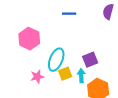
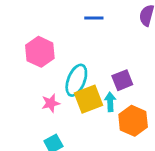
yellow square: (65, 74) -> (89, 99), size x1.5

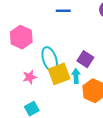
cyan ellipse: (76, 80) -> (50, 59), turned -40
purple square: (122, 80) -> (85, 59), turned -35

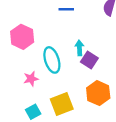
yellow square: (59, 74) -> (62, 104), moved
cyan arrow: (76, 76) -> (79, 48), moved

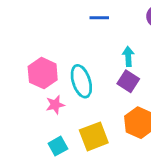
pink hexagon: (22, 37) -> (43, 73), moved
cyan arrow: (79, 48) -> (128, 56), moved

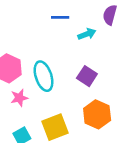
cyan arrow: (128, 56) -> (87, 34), moved, turned 72

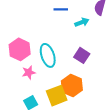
orange hexagon: (97, 114) -> (72, 86), moved

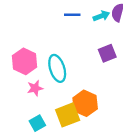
cyan arrow: (82, 22) -> (101, 16), moved
purple square: (82, 55) -> (107, 53), moved, turned 35

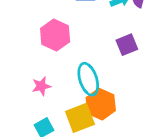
pink hexagon: (25, 61) -> (55, 35), moved
cyan ellipse: (57, 68) -> (88, 79), moved

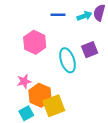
cyan ellipse: (88, 79) -> (67, 60), moved
orange hexagon: (101, 104) -> (40, 95), moved

